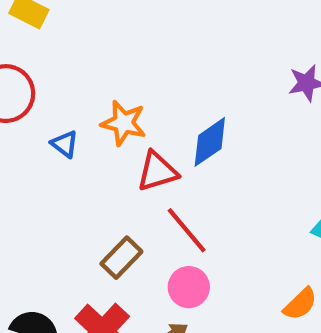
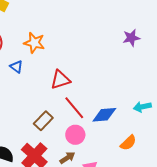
orange star: (124, 123) -> (34, 43), moved
blue diamond: (210, 142) -> (104, 115), moved, turned 30

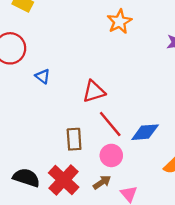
orange star: (34, 43) -> (119, 22), moved, turned 30
brown rectangle: (43, 121) -> (74, 139), turned -48

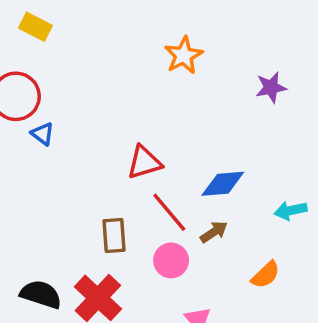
blue triangle: (43, 76) -> (43, 134), moved
blue diamond: (145, 132) -> (223, 184), moved
brown arrow: (102, 182) -> (214, 232), moved

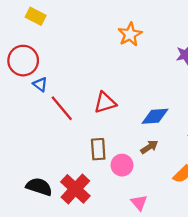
red line: (169, 212) -> (62, 108), moved
brown rectangle: (114, 235) -> (98, 149), moved

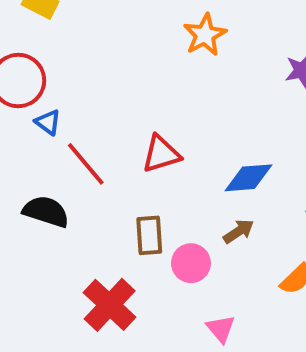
black semicircle: (39, 187) -> (46, 212), moved

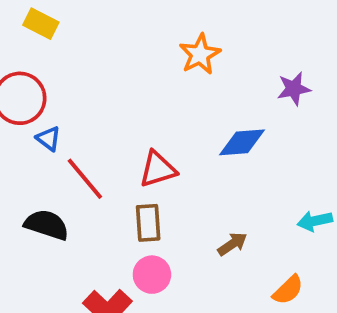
blue diamond: (249, 178) -> (242, 142), moved
brown rectangle: (149, 235) -> (148, 223), moved
pink circle: (191, 263) -> (152, 275), moved

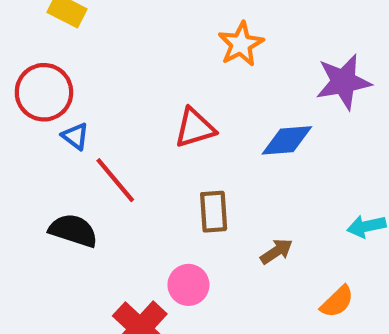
purple star: (294, 89) -> (343, 82), size x1.5
red triangle: (158, 169) -> (195, 128), moved
brown rectangle: (148, 223) -> (214, 212), moved

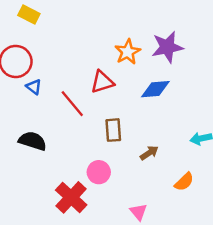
orange star: (241, 44) -> (128, 52), moved
purple star: (343, 82) -> (167, 47), moved
red line: (115, 180) -> (72, 104), moved

